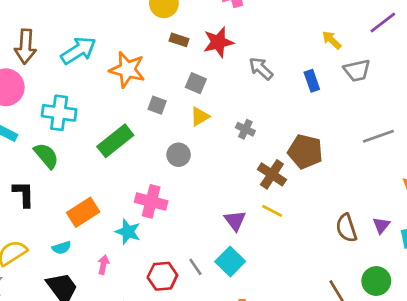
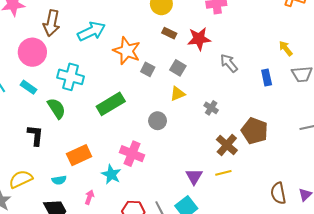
gray square: (157, 105) -> (148, 69), moved
yellow line: (272, 211) -> (223, 173), turned -49

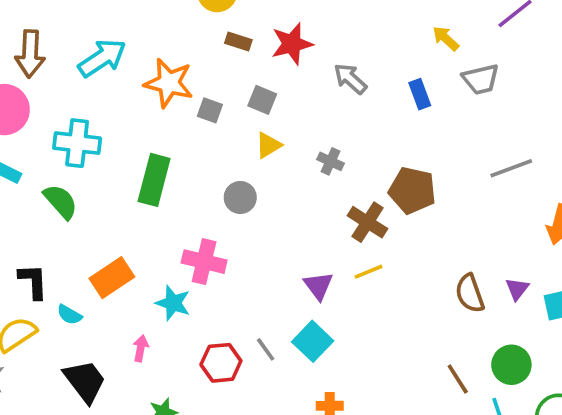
green rectangle: (111, 104) -> (154, 180), turned -36
black L-shape: (35, 135) -> (33, 281), moved
cyan semicircle: (59, 180) -> (69, 315), moved, turned 48

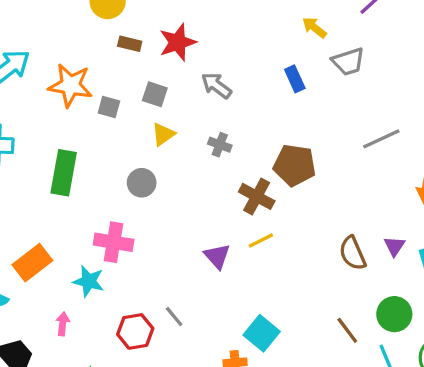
gray arrow: (350, 79) -> (216, 86), moved
cyan square: (313, 341) -> (262, 333), moved

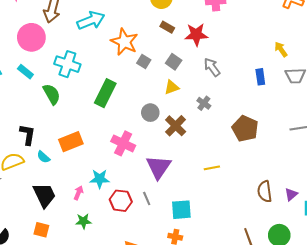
brown cross: (257, 196) -> (176, 126), moved
purple triangle: (217, 256) -> (158, 167), moved, size x1.5
cyan star: (89, 281) -> (100, 179), moved, turned -30
pink arrow: (63, 324) -> (78, 193), moved
cyan square: (262, 333) -> (181, 210), moved, turned 30

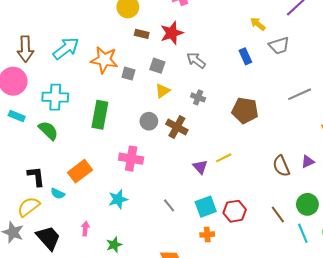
purple triangle: (158, 167) -> (200, 167), moved, size x0.6
pink arrow: (78, 193) -> (85, 229), moved
purple triangle: (291, 194) -> (308, 162), turned 32
black trapezoid: (44, 195) -> (48, 238), moved
red hexagon: (121, 201) -> (235, 211), moved

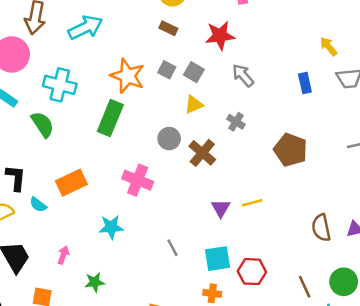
brown rectangle: (142, 34) -> (168, 28), moved
orange star: (104, 60) -> (128, 76), moved
gray square: (128, 74) -> (167, 70), moved

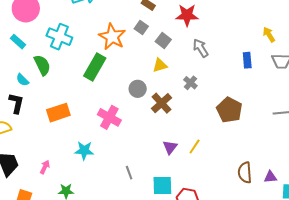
gray square: (167, 70) -> (141, 28), moved
yellow line: (252, 203) -> (195, 146), turned -49
cyan semicircle: (38, 205) -> (22, 80), moved

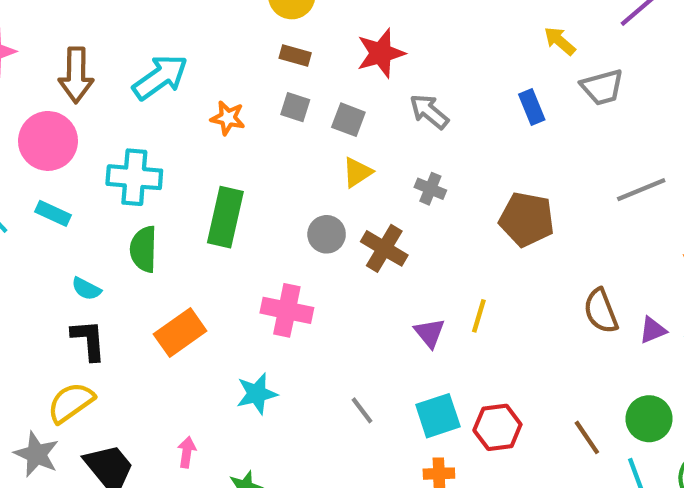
orange star: (112, 37) -> (228, 118), moved, size x0.6
green semicircle: (42, 65) -> (144, 249), moved, turned -135
brown semicircle: (245, 172) -> (601, 311), moved

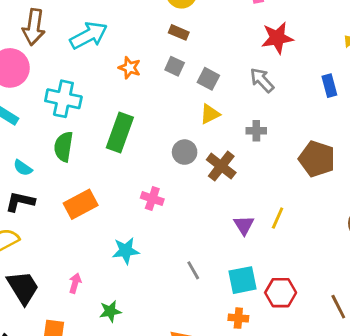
red star: (381, 53) -> (277, 38), moved
gray cross: (430, 189) -> (256, 131), turned -30
pink cross: (287, 310) -> (152, 199), size x0.7
black L-shape: (89, 340) -> (20, 202), turned -80

